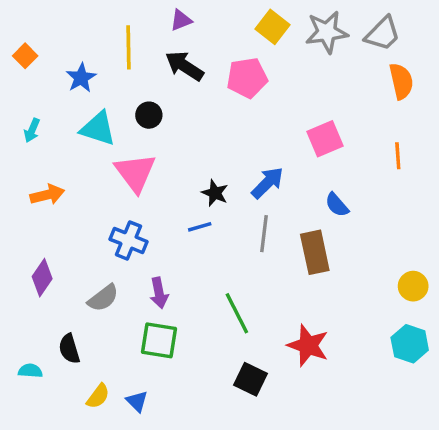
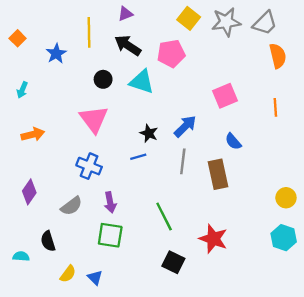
cyan triangle: (98, 129) -> (142, 82), moved

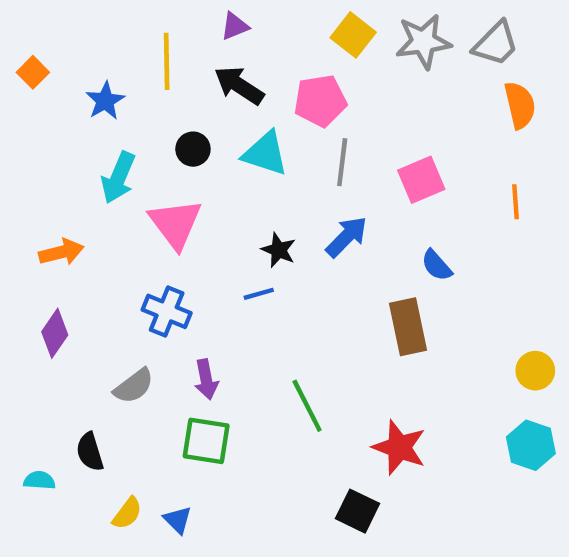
cyan arrow: (22, 90) -> (118, 178), moved, size x1.6
gray line: (183, 161) -> (342, 162), moved
purple diamond: (29, 192) -> (55, 333), moved
black square: (173, 262) -> (358, 511), moved

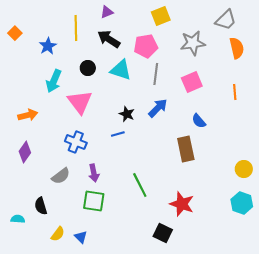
yellow square: (353, 35) -> (161, 16), turned 30
gray star: (423, 42) -> (193, 43), moved

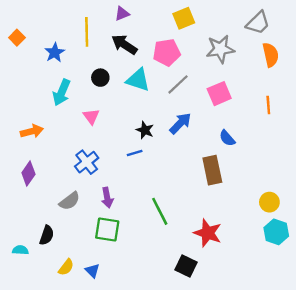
gray line: (156, 74) -> (178, 84), turned 40
pink triangle: (80, 102) -> (91, 116), size x0.6
blue cross: (76, 142) -> (87, 162), turned 30
yellow circle: (244, 169) -> (269, 202), moved
black semicircle: (41, 206) -> (47, 235), turned -144

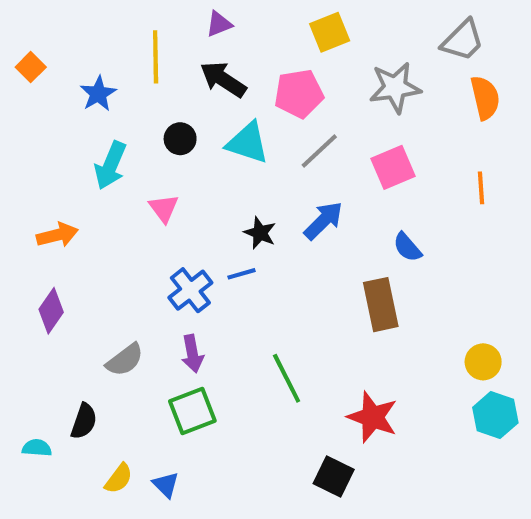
blue cross: (87, 162) -> (190, 290), moved
green square: (107, 230) -> (192, 411), turned -30

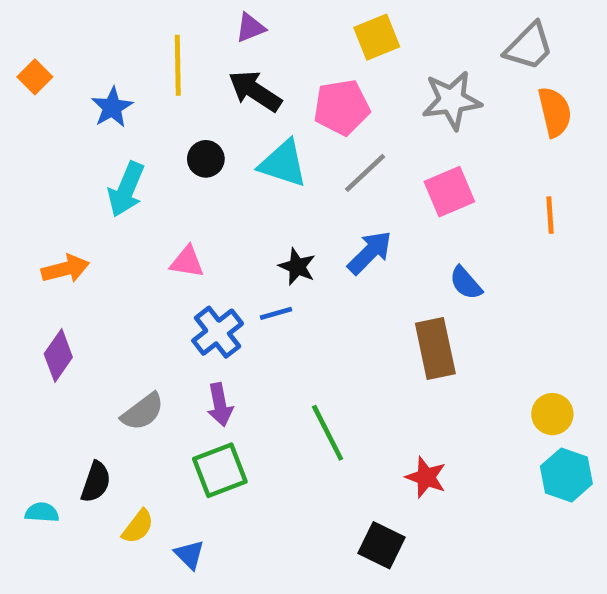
pink triangle: (164, 208) -> (187, 262), moved, turned -44
red star: (373, 417) -> (426, 477), size x0.7
yellow semicircle: (119, 479) -> (138, 526), moved

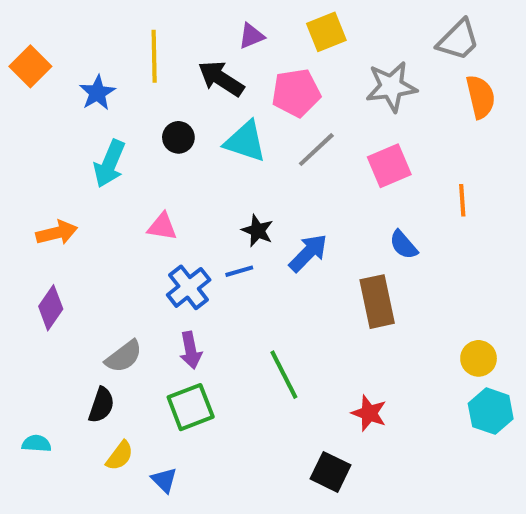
purple triangle: (250, 28) -> (251, 36), moved
orange square: (35, 77) -> (30, 66), size x1.4
orange line: (550, 215) -> (462, 200), moved
blue arrow: (370, 253) -> (308, 253), moved
black semicircle: (96, 482) -> (101, 405), moved

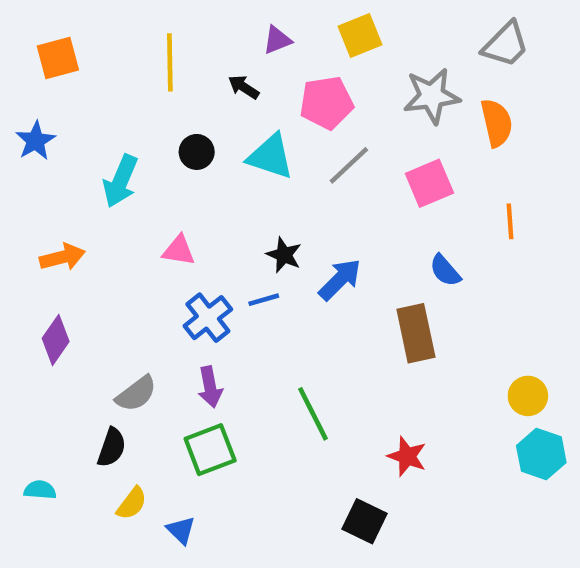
orange square: (30, 66) -> (58, 58), moved, turned 30
black arrow: (221, 79) -> (244, 87), size x0.6
blue star: (97, 93) -> (35, 141), moved
orange semicircle: (481, 97) -> (497, 123), moved

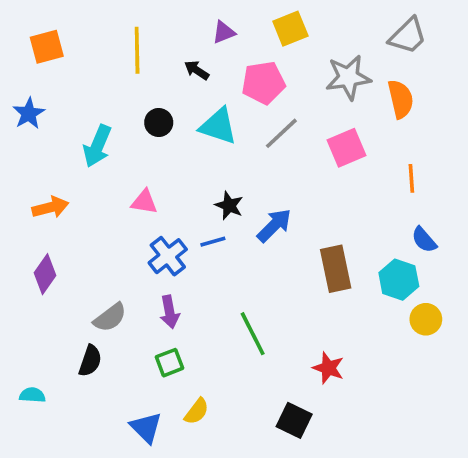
blue semicircle: (445, 271) -> (424, 240), moved
green square: (210, 450) -> (170, 363), size x0.7
cyan hexagon: (541, 454) -> (399, 280), moved
yellow semicircle: (132, 503) -> (197, 411), moved
blue triangle: (181, 530) -> (146, 428), size x1.4

